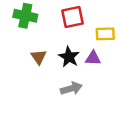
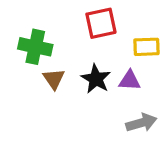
green cross: (25, 16) -> (35, 47), moved
gray arrow: (71, 88) -> (141, 123), moved

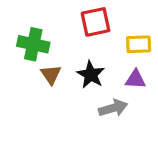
purple triangle: (130, 81) -> (135, 79), moved
gray arrow: (141, 123) -> (113, 108), moved

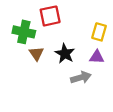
red square: (96, 22) -> (50, 16), moved
yellow rectangle: (139, 44) -> (99, 32), turned -72

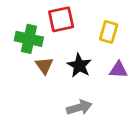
yellow rectangle: (99, 32) -> (109, 32), moved
gray arrow: (81, 77) -> (79, 107), moved

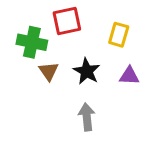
gray arrow: (79, 107) -> (87, 117), turned -80

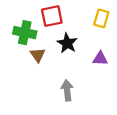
yellow rectangle: (119, 35) -> (101, 18), moved
black star: (87, 71) -> (67, 43), moved

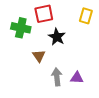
brown triangle: (38, 55) -> (39, 56), moved
purple triangle: (100, 59) -> (77, 78), moved

